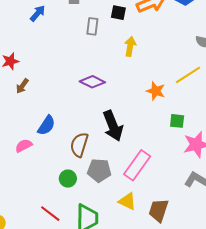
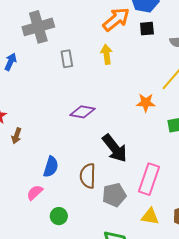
black square: (118, 13) -> (147, 29), moved
yellow arrow: (130, 46) -> (107, 54), moved
green circle: (68, 179) -> (59, 216), moved

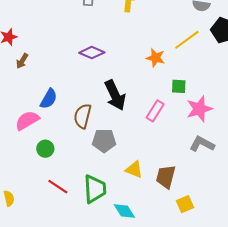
pink rectangle: (149, 179) -> (155, 111), moved, size x0.7
pink semicircle: (35, 193) -> (27, 120), size x1.4

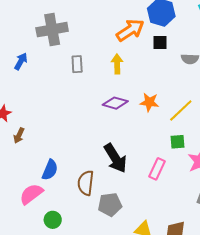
yellow line: (187, 40) -> (181, 110), moved
purple diamond: (92, 53) -> (115, 103), moved
orange star: (156, 58) -> (149, 102), moved

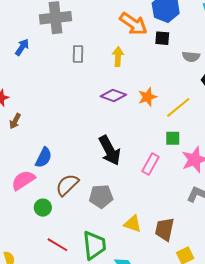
orange arrow: (130, 30) -> (133, 24), turned 64
orange star: (149, 102) -> (147, 97), turned -30
brown semicircle: (86, 183) -> (67, 185), moved, turned 35

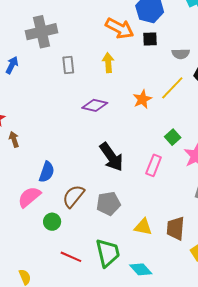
purple diamond: (113, 95) -> (95, 105), moved
yellow line: (178, 107) -> (172, 88), moved
brown arrow: (15, 121) -> (14, 139), turned 140
green square: (173, 138) -> (173, 137), turned -35

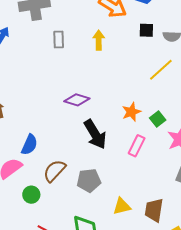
black square: (150, 39) -> (146, 30), moved
orange star: (142, 99) -> (131, 112), moved
purple diamond: (95, 105) -> (77, 100), moved
yellow triangle: (143, 227) -> (122, 206), turned -30

